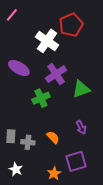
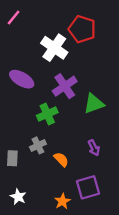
red pentagon: (71, 25) -> (82, 29), turned -30
gray cross: (28, 142) -> (38, 145), moved, turned -32

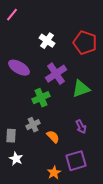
red pentagon: (82, 29) -> (85, 43), moved
white cross: (54, 48) -> (47, 41), size x0.7
white star: (18, 197) -> (16, 159), moved

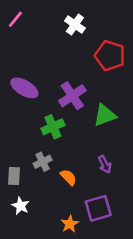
white cross: (47, 41) -> (75, 25), moved

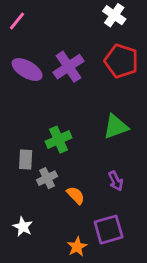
white cross: (75, 25) -> (114, 15), moved
purple ellipse: (24, 88) -> (27, 70), moved
purple cross: (72, 96) -> (68, 67), moved
gray rectangle: (14, 176) -> (26, 160), moved

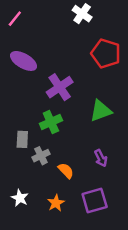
white cross: (114, 15) -> (82, 14), moved
purple cross: (68, 67) -> (60, 87), moved
orange star: (77, 247) -> (56, 203), moved

